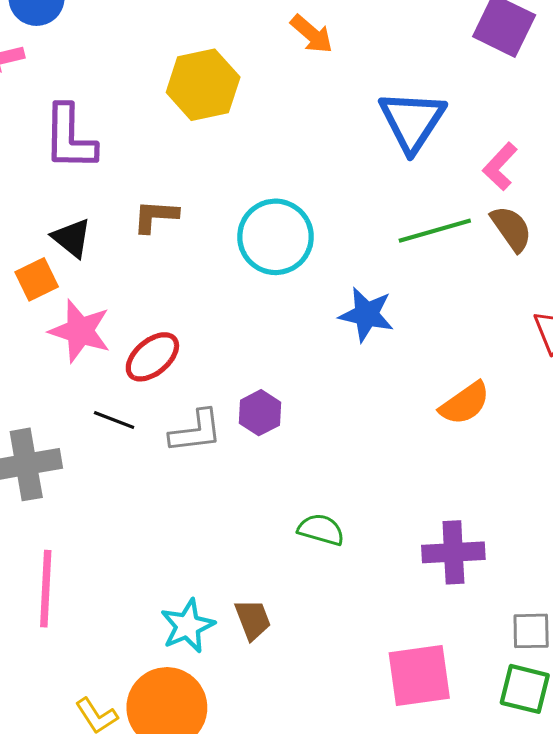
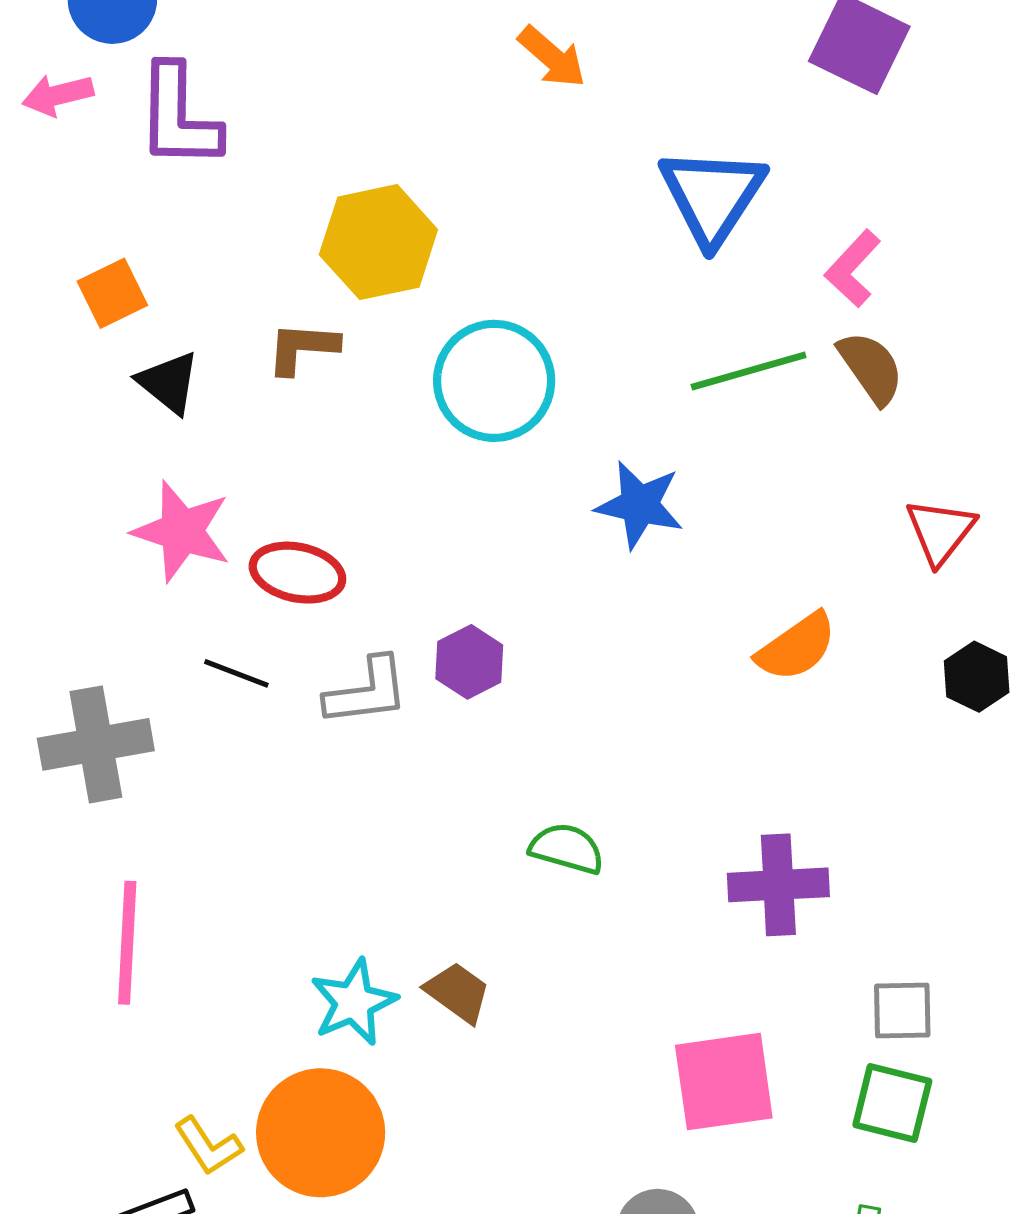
yellow hexagon: (203, 85) -> (378, 242), moved
purple L-shape: (70, 138) -> (178, 116), moved
orange square: (37, 279) -> (112, 293), moved
red ellipse: (152, 357) -> (297, 573), turned 52
brown trapezoid: (253, 620) -> (458, 992), turned -33

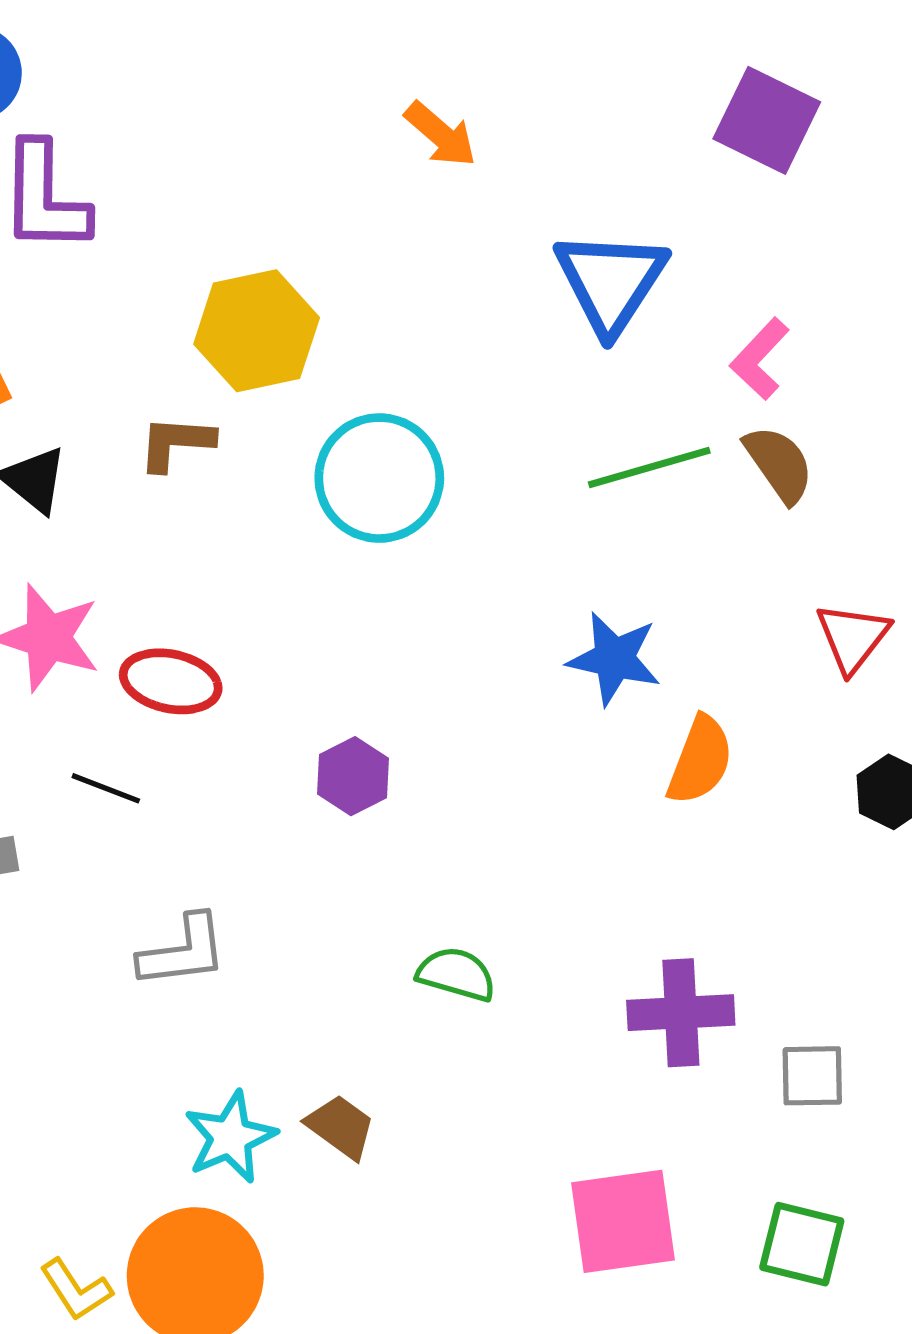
blue star: (640, 505) -> (614, 659), moved
orange semicircle: (797, 647) -> (700, 760), turned -34
gray L-shape: (367, 692) -> (183, 951), moved
gray square: (902, 1010) -> (812, 1076), moved

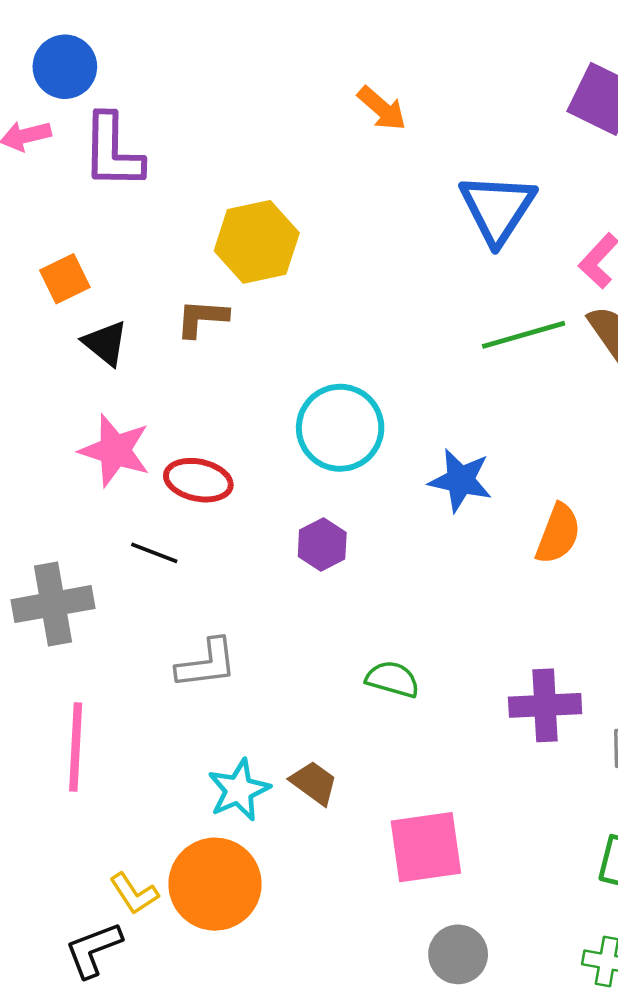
cyan circle: (379, 478) -> (340, 428), moved
blue star: (614, 659) -> (460, 480), moved
pink square: (623, 1221) -> (426, 847), moved

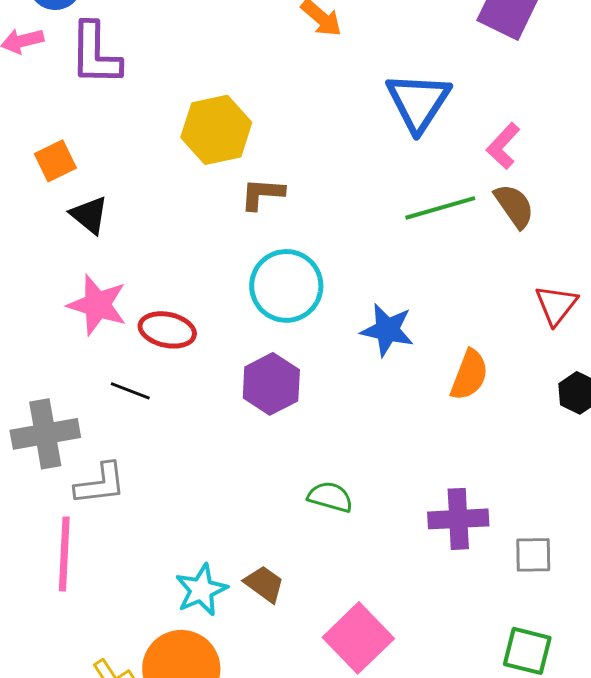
brown L-shape: (202, 318) -> (262, 194), moved
purple hexagon: (322, 545) -> (271, 384), size x1.4
gray L-shape: (207, 664) -> (100, 484), moved
pink square: (426, 847) -> (358, 638), turned -36

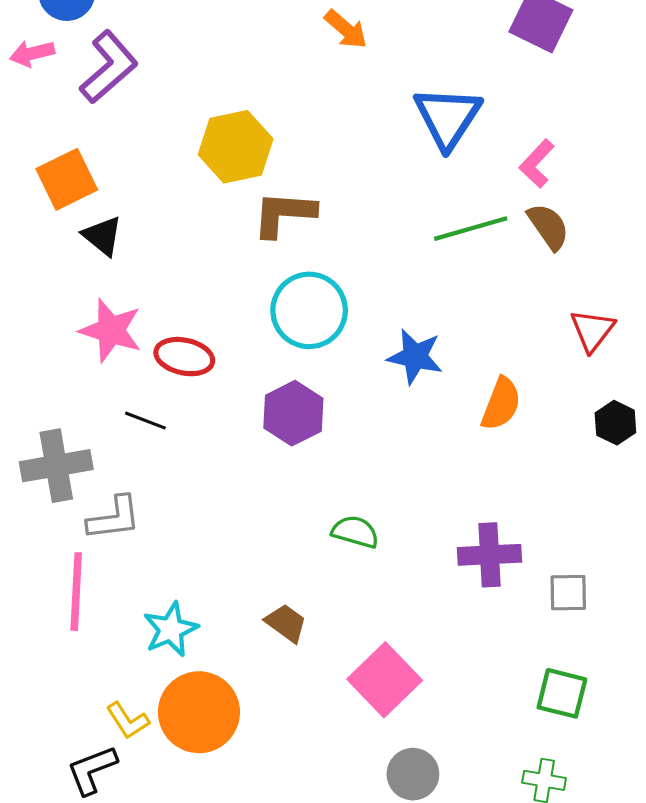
purple L-shape: (95, 54) -> (109, 67), turned -132
orange square: (55, 161) -> (67, 179), size x1.4
brown L-shape: (262, 194) -> (284, 214), size x1.4
cyan star: (201, 590) -> (171, 629), moved

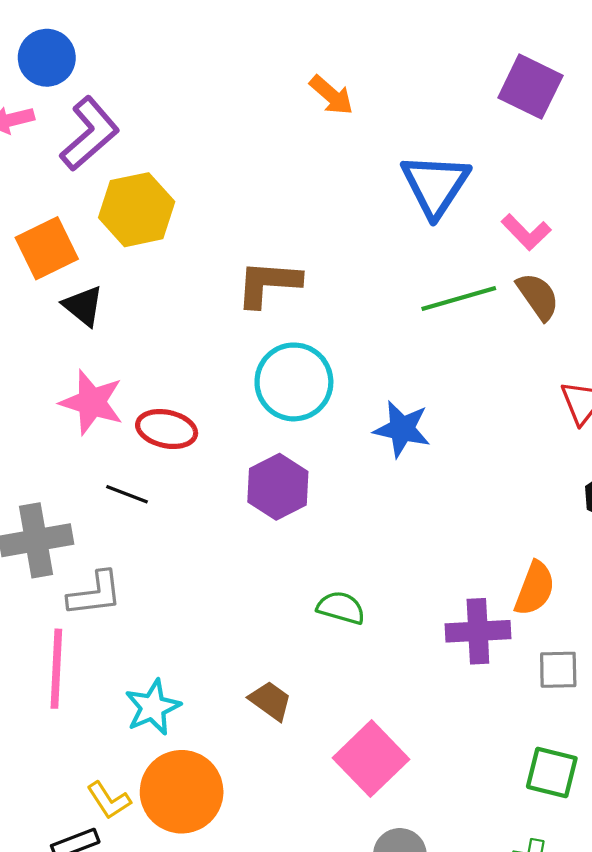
yellow hexagon: (236, 147) -> (137, 210), moved
pink L-shape: (537, 164) -> (526, 232), turned -87
orange semicircle: (501, 404) -> (535, 588), moved

